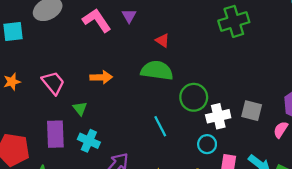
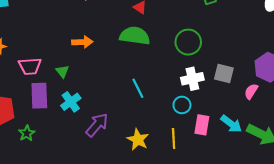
pink trapezoid: (53, 83) -> (30, 66), moved, turned 125
green circle: (194, 97) -> (188, 42), moved
cyan cross: (89, 141) -> (71, 102), turned 30

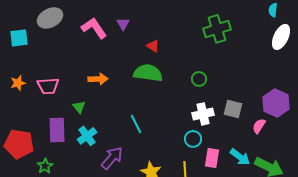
green circle: (188, 42) -> (199, 79), size x0.6
pink trapezoid: (30, 66) -> (48, 86), moved
cyan line: (138, 88) -> (136, 124), moved

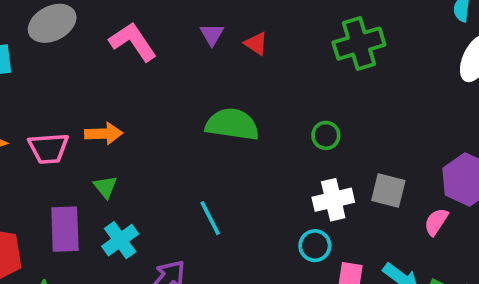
purple triangle: (123, 24) -> (212, 34), moved
red triangle: (153, 46) -> (256, 44), moved
orange arrow: (98, 79) -> (104, 134), moved

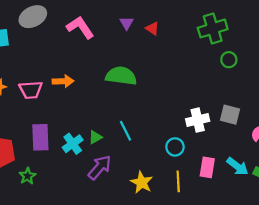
green semicircle: (232, 124) -> (121, 76), moved
green circle: (326, 135) -> (229, 60), moved
green triangle: (105, 187) -> (95, 137), moved, turned 40
cyan circle: (315, 246) -> (175, 147), moved

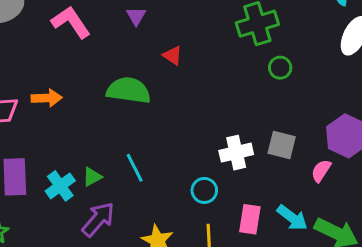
red triangle: (152, 28) -> (172, 56), moved

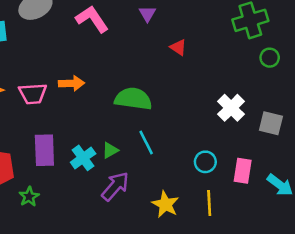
green semicircle: (129, 90) -> (133, 99), moved
white cross: (236, 153) -> (231, 108), moved, turned -32
pink rectangle: (250, 219) -> (243, 171), moved

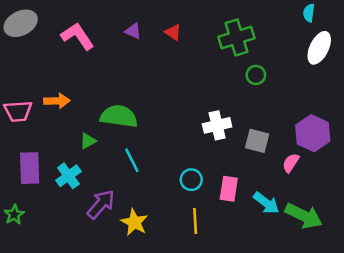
purple triangle: (147, 14) -> (133, 31), turned -36
red triangle: (178, 47) -> (173, 32), moved
white cross: (231, 108) -> (217, 125), turned 32
green triangle: (110, 150) -> (88, 141), moved
yellow star: (165, 204) -> (134, 222), moved

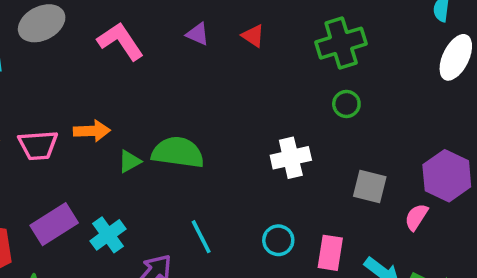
green circle: (256, 75) -> (346, 104), moved
white cross: (217, 125) -> (291, 158), moved
green triangle: (88, 141) -> (129, 161), moved
cyan line: (132, 160) -> (201, 237), moved
purple rectangle: (30, 168) -> (54, 224), turned 60

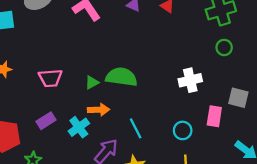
orange arrow: (92, 131) -> (98, 110), moved
pink trapezoid: (38, 145) -> (50, 78), moved
purple rectangle: (54, 224) -> (46, 121), size x0.7
pink rectangle: (330, 253) -> (214, 116), moved

